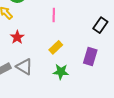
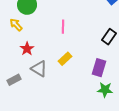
gray triangle: (24, 67) -> (39, 69), moved
green star: (61, 72) -> (105, 90), moved

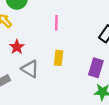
yellow rectangle: (65, 59) -> (59, 58), turned -40

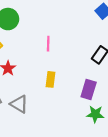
gray triangle: (30, 69) -> (19, 104), moved

